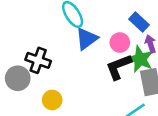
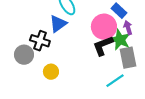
blue triangle: (87, 39) -> (58, 24), moved
pink circle: (120, 43) -> (104, 27), size x1.6

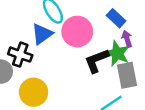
pink circle: (104, 27) -> (77, 32), moved
yellow circle: (51, 72) -> (34, 92), size x1.5

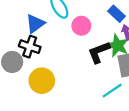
pink circle: (77, 32) -> (81, 26), size x0.7
blue triangle: (42, 34) -> (35, 24), moved

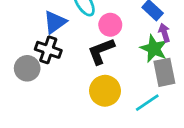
black L-shape: (99, 52) -> (101, 51), moved
yellow circle: (42, 81) -> (105, 91), moved

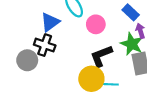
black L-shape: (101, 51) -> (101, 56), moved
cyan line: (147, 103) -> (108, 84), moved, turned 36

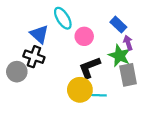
blue triangle: (50, 22) -> (39, 34), turned -42

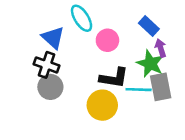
black L-shape: (90, 67) -> (114, 78), turned -150
gray circle: (17, 72) -> (50, 87), moved
cyan line: (96, 95) -> (139, 90), moved

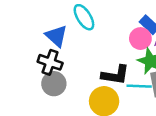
pink circle: (107, 40) -> (140, 39), moved

